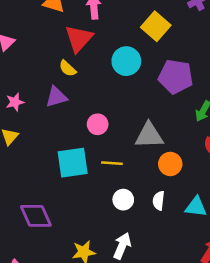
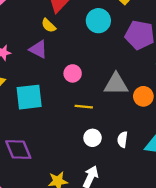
purple triangle: (56, 97) -> (38, 49), turned 42
cyan square: (73, 163) -> (29, 97), moved
orange circle: (170, 164) -> (143, 96), moved

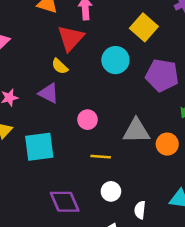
white semicircle: (122, 140) -> (140, 210), moved
purple diamond: (18, 150) -> (65, 202), moved

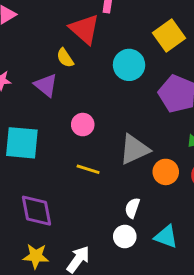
red triangle: (71, 38) -> (84, 29), turned -44
gray triangle: (136, 131) -> (134, 149), turned -36
white circle: (111, 191) -> (125, 237), moved
white semicircle: (140, 210) -> (132, 208), moved

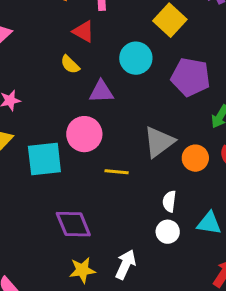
red triangle: (84, 29) -> (83, 31), size x0.7
purple triangle: (46, 85) -> (101, 92), moved, turned -30
pink circle: (83, 125) -> (84, 134), moved, size x1.5

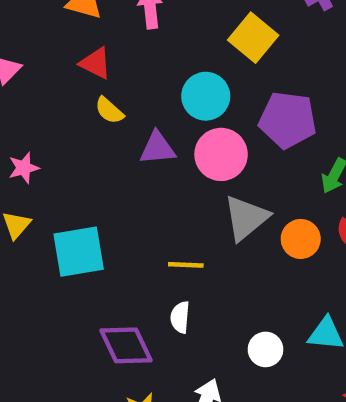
red triangle: (83, 31) -> (96, 63), moved
pink circle: (84, 134) -> (221, 154), moved
white semicircle: (169, 201) -> (180, 317), moved

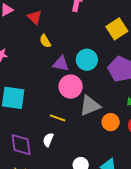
red triangle: (96, 63) -> (35, 17), moved
cyan circle: (206, 96) -> (87, 60), moved
pink circle: (221, 154) -> (71, 87), moved

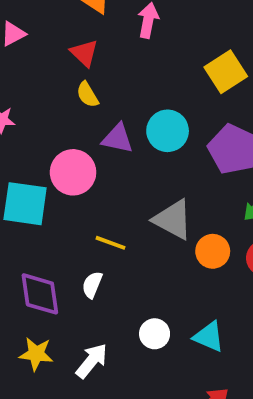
red triangle: (35, 17) -> (84, 53), moved
pink circle: (71, 87) -> (73, 172), moved
gray triangle: (90, 106) -> (173, 220), turned 50

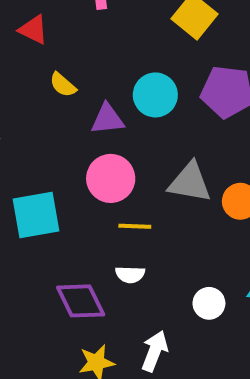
red triangle: (84, 53) -> (33, 30), moved
pink circle: (73, 172) -> (111, 178), moved
white semicircle: (92, 285) -> (130, 274), turned -92

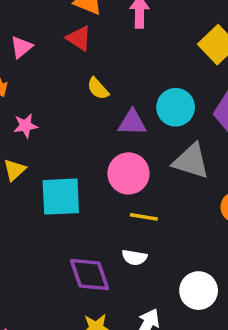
gray triangle: (190, 182) -> (191, 161), moved
white circle: (209, 303) -> (199, 291), size x1.4

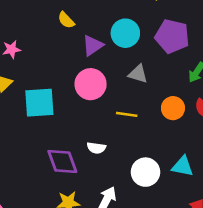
purple triangle: (132, 123) -> (93, 45), turned -35
gray triangle: (191, 161) -> (138, 74), size x0.7
yellow line: (144, 217) -> (127, 114), moved

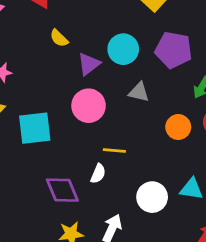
yellow line: (127, 114) -> (114, 150), moved
white semicircle: (96, 148) -> (98, 174), turned -72

